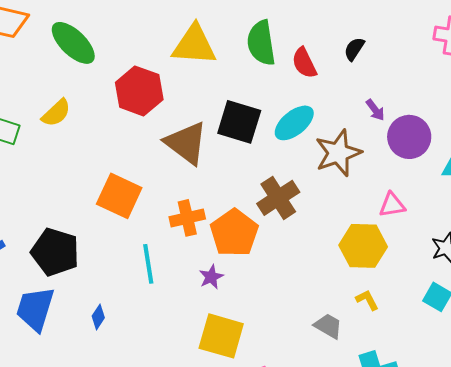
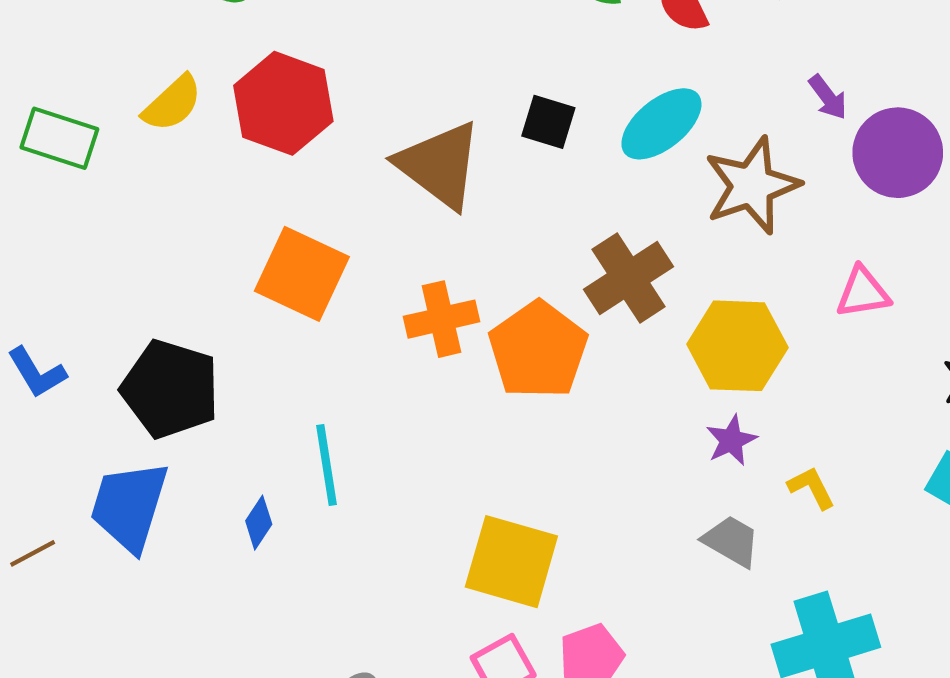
red hexagon: (139, 91) -> (283, 103), moved
black square: (239, 122) -> (548, 122), size x0.6
yellow hexagon: (363, 246) -> (737, 346), moved
cyan line: (148, 264) -> (326, 465), moved
purple star: (211, 277) -> (731, 440), moved

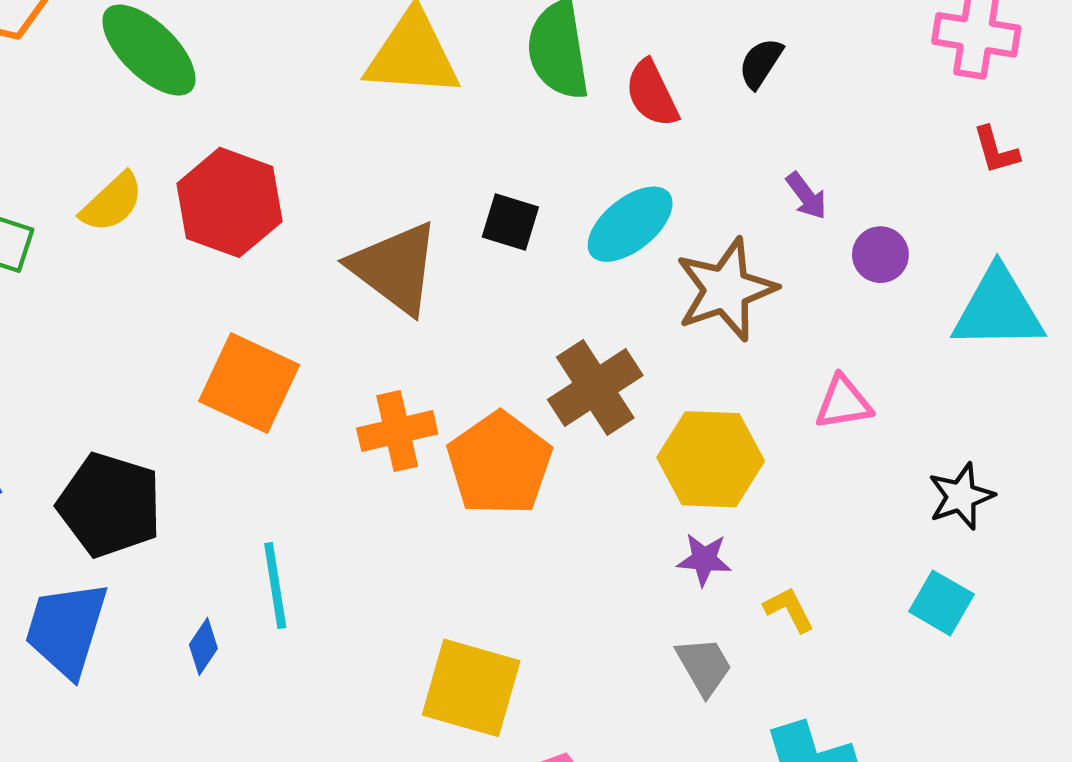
purple circle: (898, 153) -> (880, 255), size x0.6
purple star: (731, 440) -> (704, 559), turned 30
gray trapezoid: (731, 541) -> (704, 666), turned 30

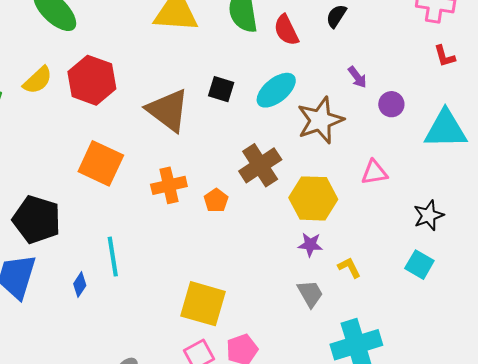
orange pentagon: (499, 464) -> (216, 200), size x0.5

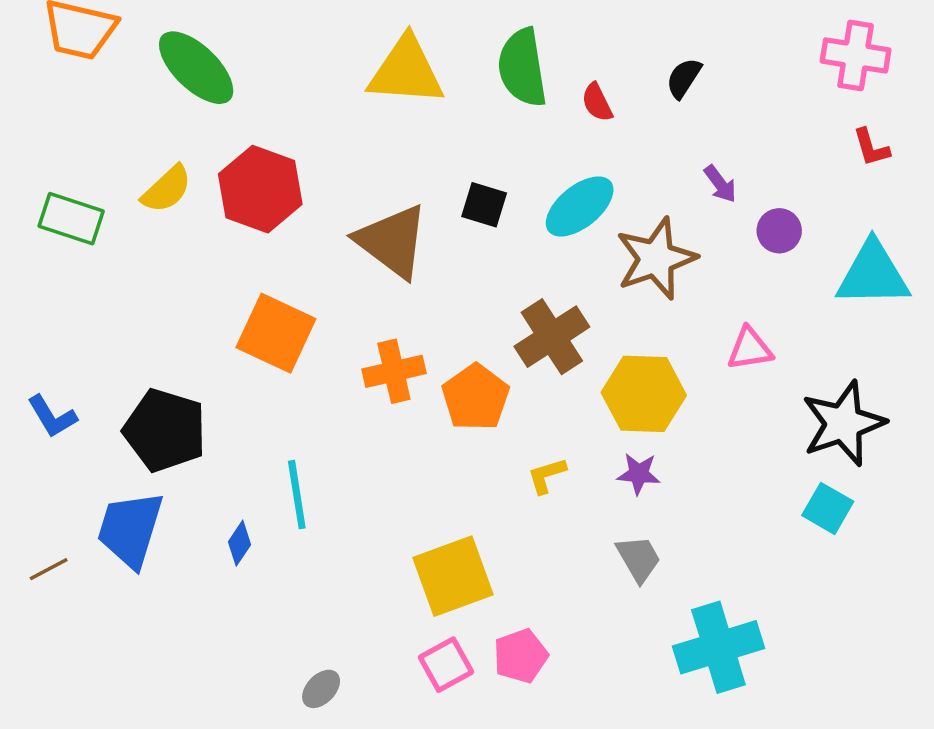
red semicircle: (286, 30) -> (597, 102), size x0.7
orange pentagon: (216, 200) -> (476, 397), size x1.6
black star: (428, 215) -> (843, 423), size x1.6
yellow L-shape: (349, 268) -> (547, 475), moved, turned -80
yellow square: (203, 304) -> (453, 576), turned -36

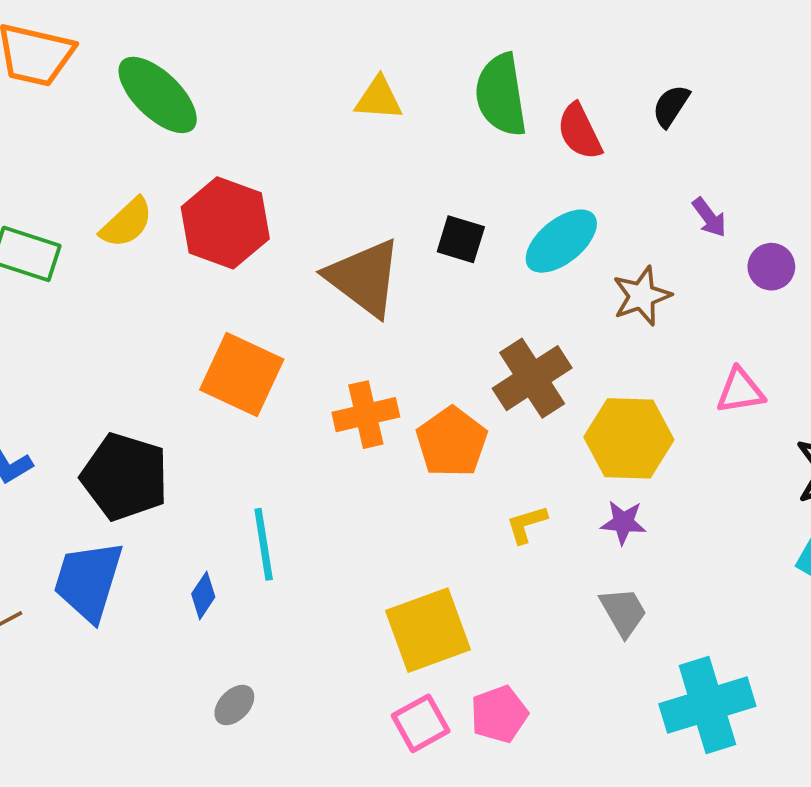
yellow triangle: (406, 71) -> (379, 99), size x0.6
red semicircle: (597, 102) -> (580, 132), size x1.4
brown star: (656, 259) -> (642, 296), size x0.7
gray ellipse: (321, 689) -> (234, 705), moved

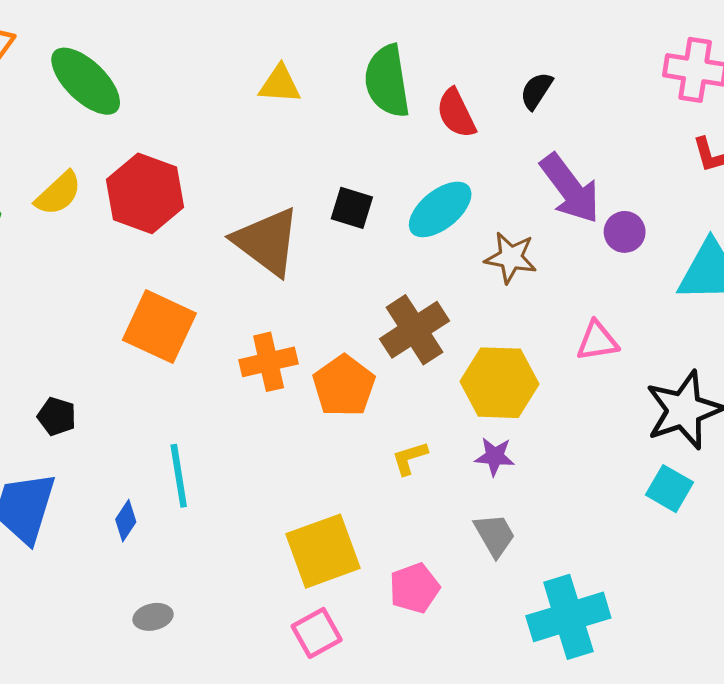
purple arrow: (709, 217) -> (570, 189), size x2.0
brown star: (642, 296) -> (511, 258), turned 30
black pentagon: (125, 477) -> (57, 416), size x0.5
gray ellipse: (234, 705) -> (153, 617), turned 33
pink pentagon: (499, 714) -> (414, 588), moved

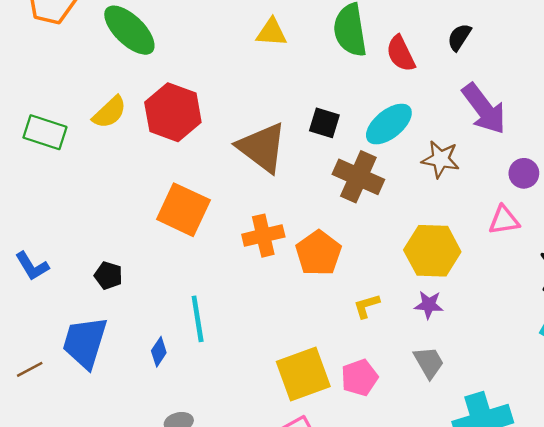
purple circle: (625, 232) -> (524, 173), moved
brown cross: (414, 330) -> (358, 177), moved, turned -33
pink pentagon: (414, 588) -> (360, 378), moved

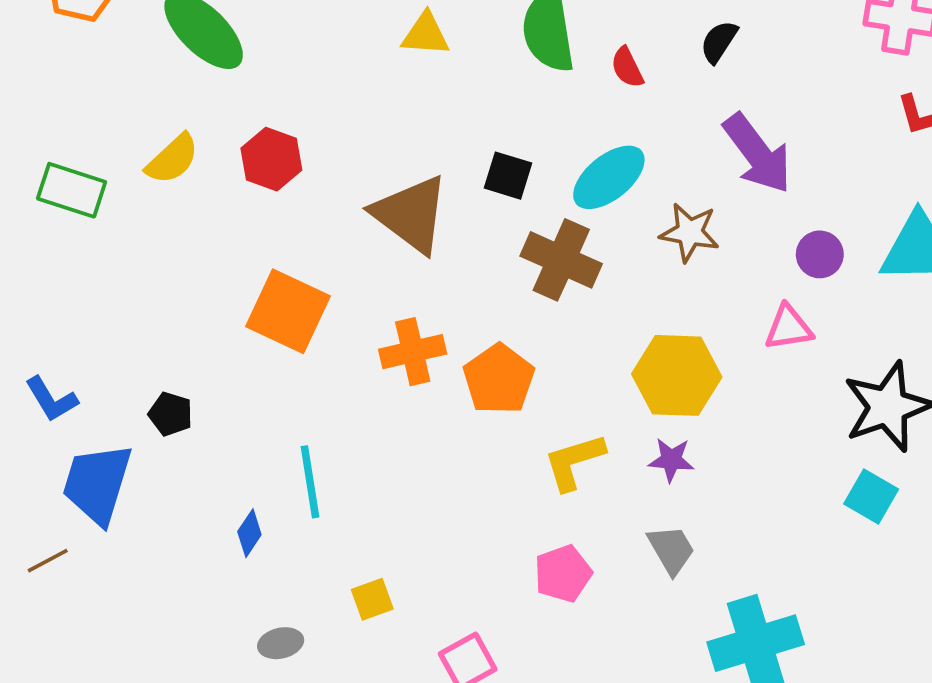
red semicircle: (401, 54) -> (627, 67), size x0.7
red hexagon: (173, 112) -> (271, 159), size x0.7
yellow L-shape: (367, 306) -> (574, 462), size x1.5
blue trapezoid: (85, 342) -> (97, 484), moved
yellow square: (303, 374) -> (372, 599), moved, size x0.5

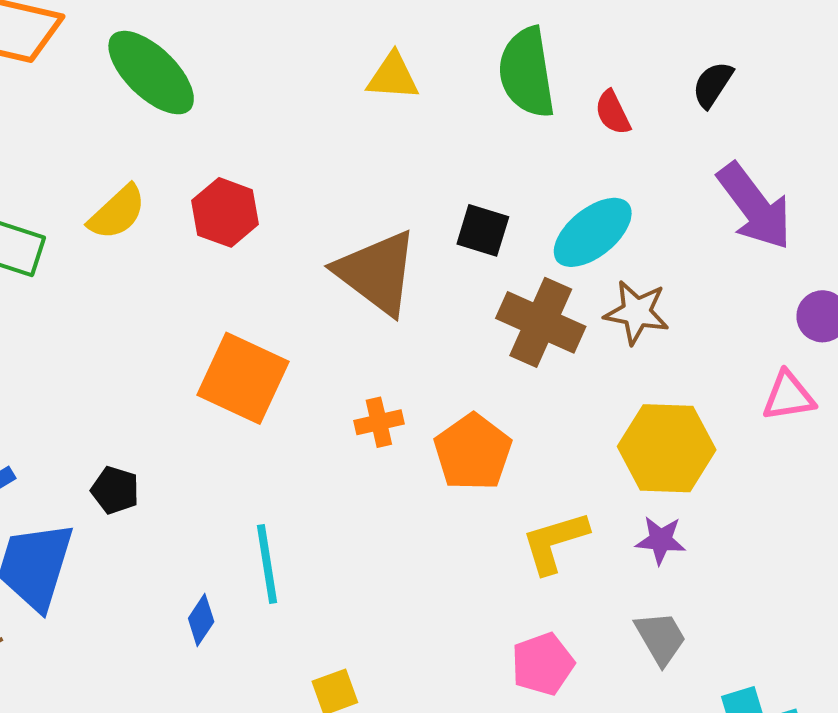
brown star: (690, 232) -> (637, 312), moved
orange cross: (413, 352) -> (379, 422), size x0.7

